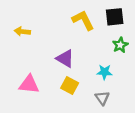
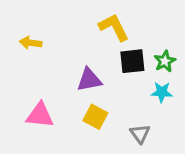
black square: (115, 17) -> (132, 61), moved
purple triangle: (65, 58) -> (89, 80), turned -42
cyan star: (104, 72) -> (162, 92), moved

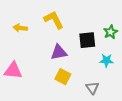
yellow L-shape: (114, 27) -> (54, 20), moved
green star: (165, 61) -> (111, 32), moved
pink triangle: (40, 115) -> (13, 71), moved

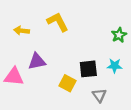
black square: (87, 40) -> (88, 69), moved
purple triangle: (59, 52) -> (37, 61), moved

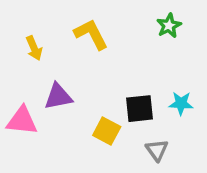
yellow arrow: (22, 31) -> (34, 48), turned -120
green star: (119, 35) -> (169, 26), moved

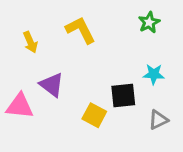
purple triangle: (58, 96) -> (52, 85), turned 48
cyan star: (181, 103) -> (154, 74), moved
gray triangle: (157, 150) -> (158, 120), moved, turned 40

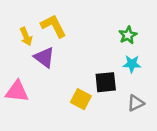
green star: (149, 22) -> (128, 35), moved
yellow L-shape: (81, 30) -> (53, 26), moved
purple triangle: (52, 85) -> (44, 57), moved

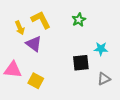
green star: (128, 35) -> (79, 20), moved
yellow square: (81, 99) -> (36, 81), moved

